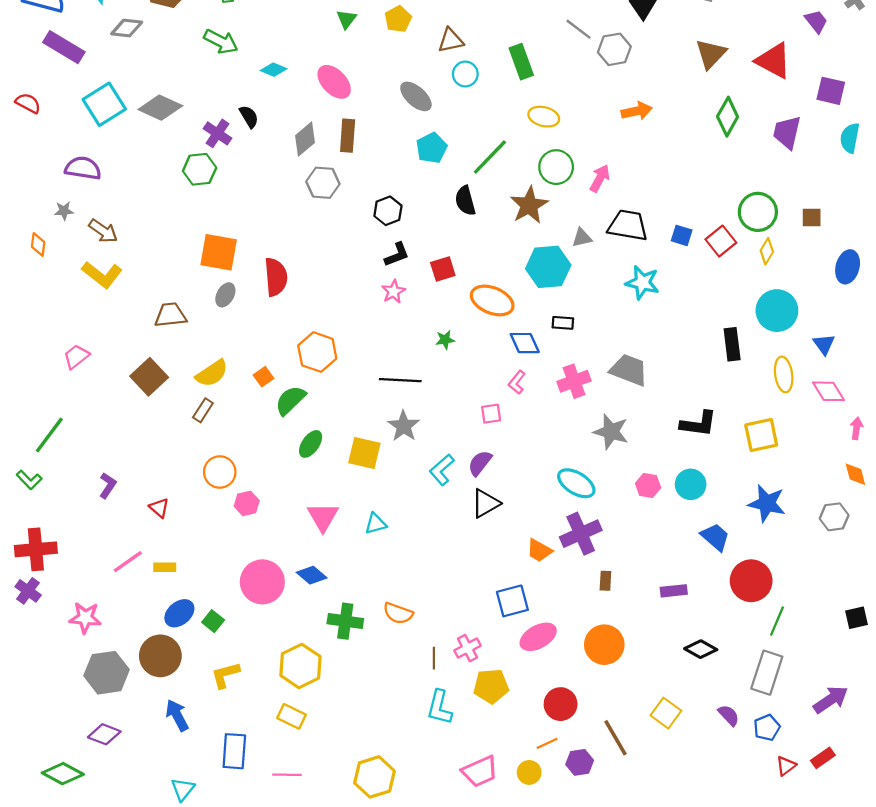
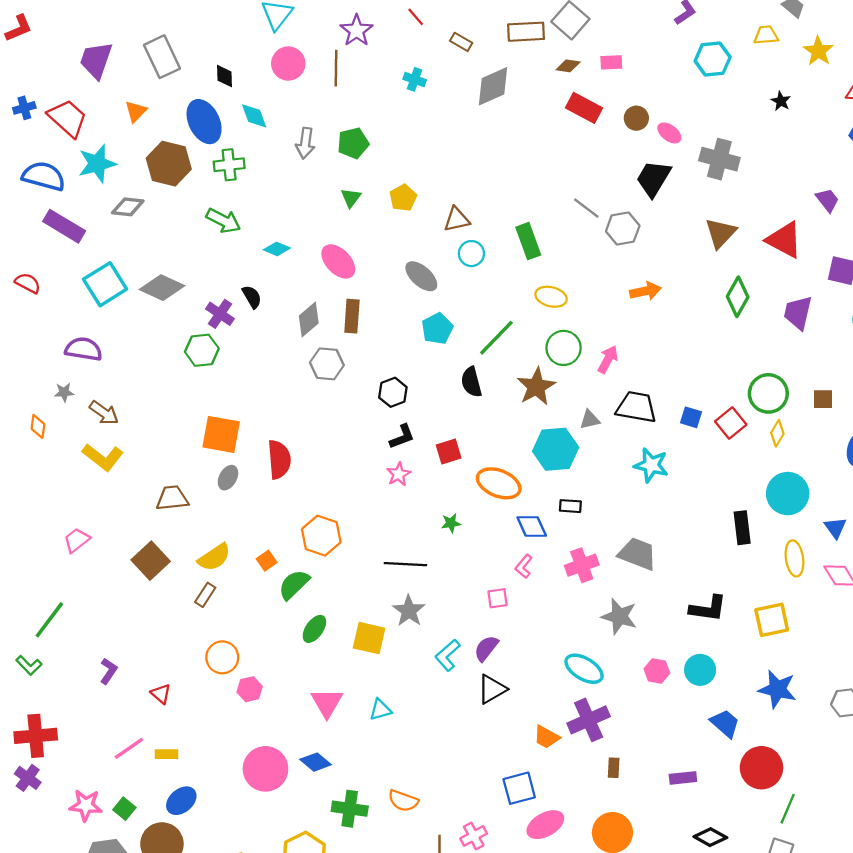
green square: (213, 621) -> (124, 809), moved

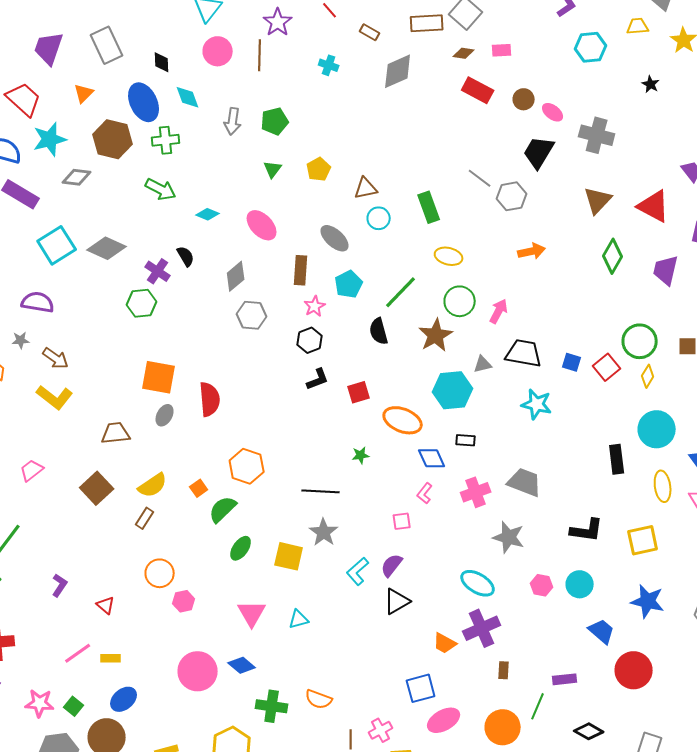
brown rectangle: (352, 316) -> (301, 270), moved
pink star: (399, 474) -> (315, 306), moved
green line: (788, 809) -> (538, 706), moved

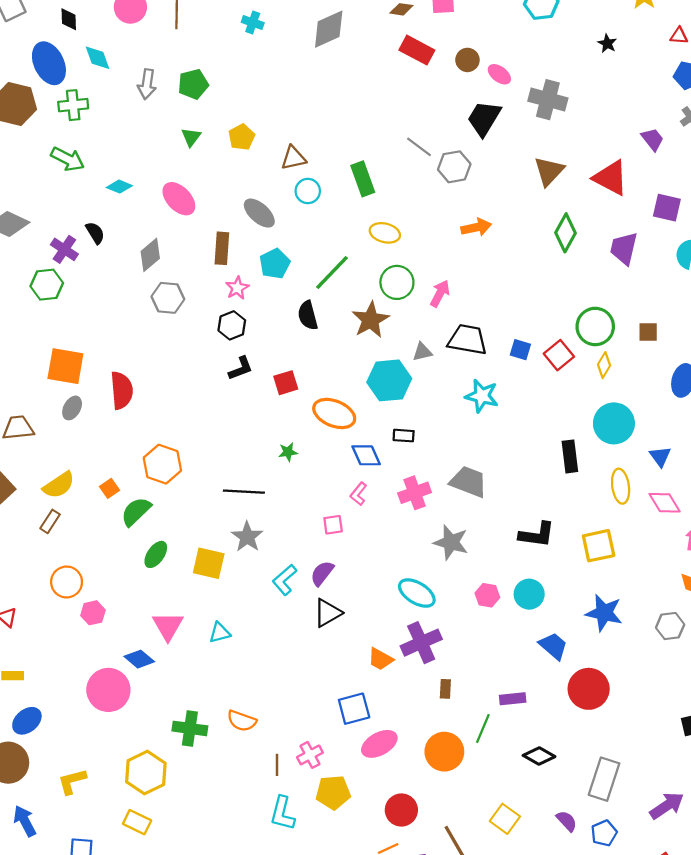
blue diamond: (242, 665) -> (139, 659), moved

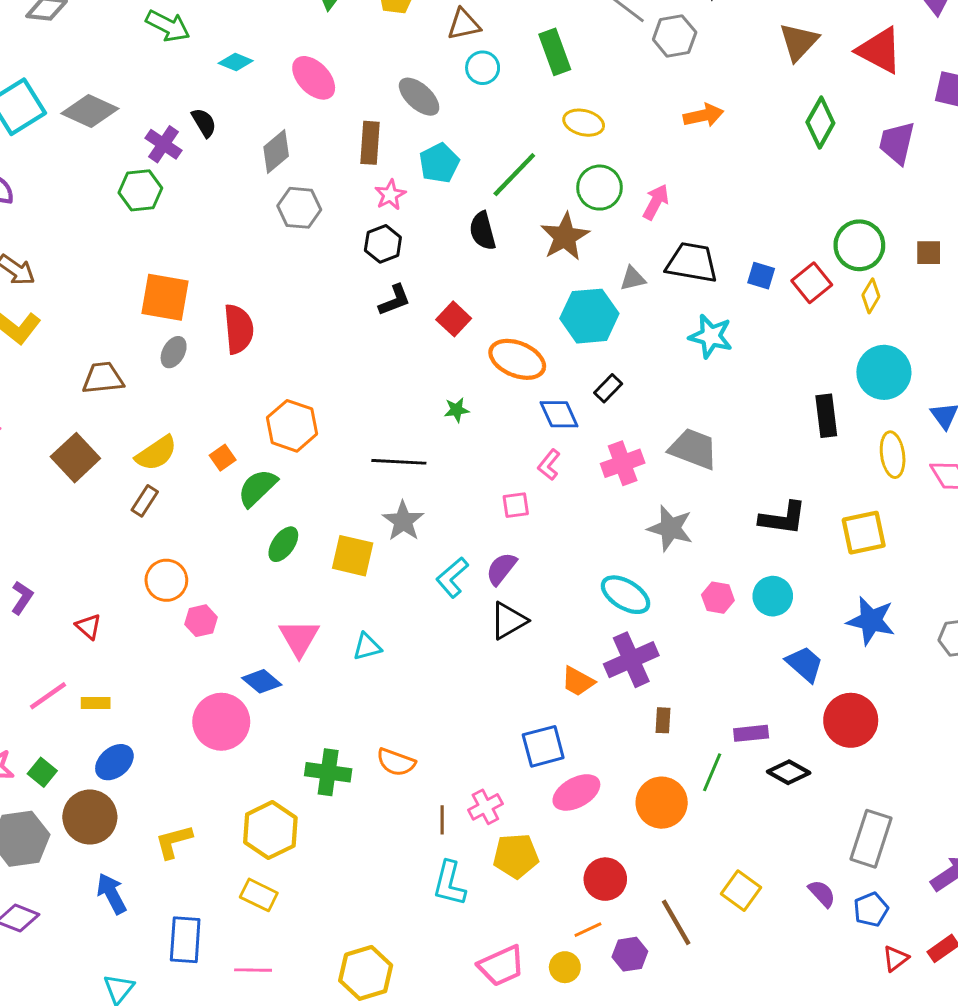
red square: (286, 383) -> (454, 319), turned -30
black rectangle: (404, 436) -> (608, 388), turned -50
black diamond: (539, 756) -> (789, 772), moved

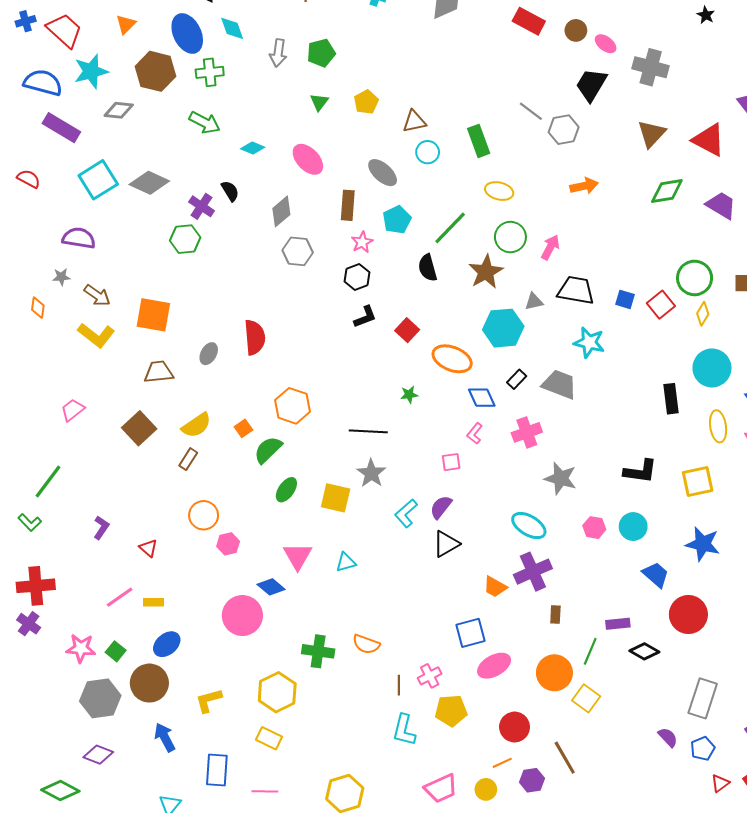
green diamond: (820, 123) -> (667, 191), turned 52
purple trapezoid: (897, 143) -> (721, 205), turned 108
orange square: (165, 297) -> (153, 315), moved
gray trapezoid: (693, 449) -> (560, 384), moved
yellow square: (741, 891) -> (586, 698), moved

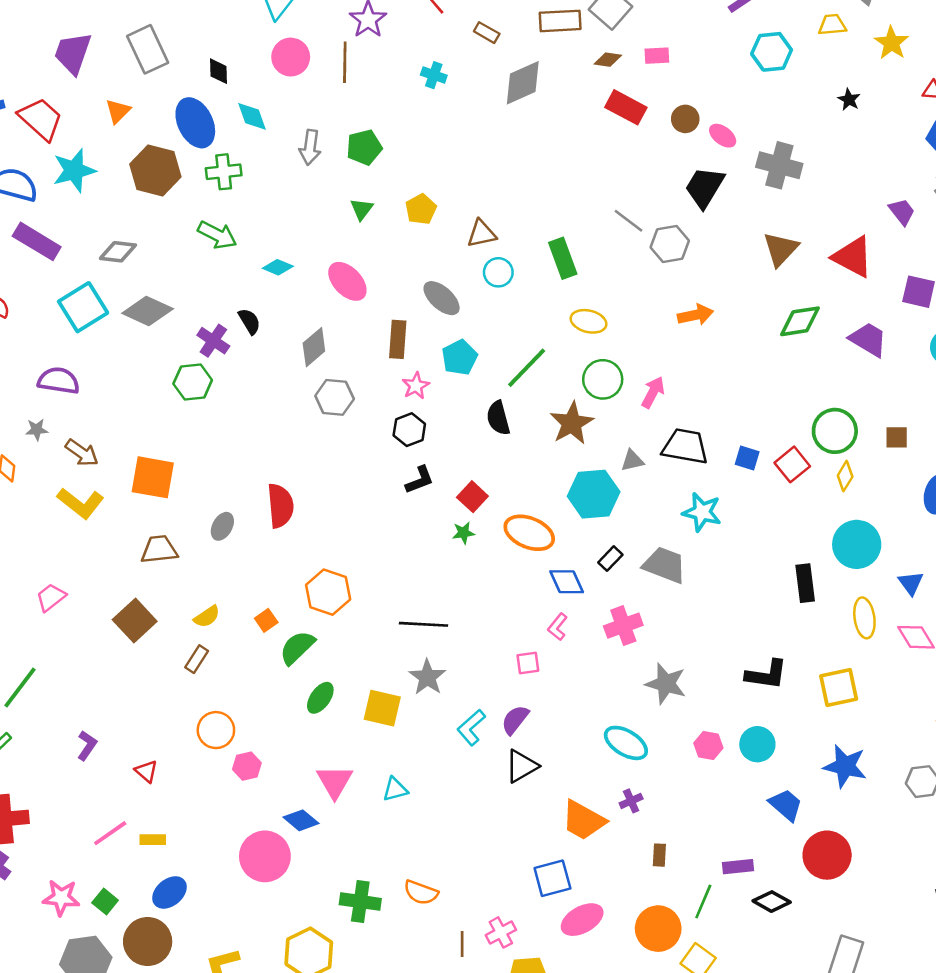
gray diamond: (119, 110) -> (118, 252), moved
green star: (409, 395) -> (463, 533), moved
yellow semicircle: (196, 425) -> (207, 617), size x0.7
purple cross: (533, 572) -> (631, 801), size x0.5
orange trapezoid: (495, 587) -> (583, 820), size x1.5

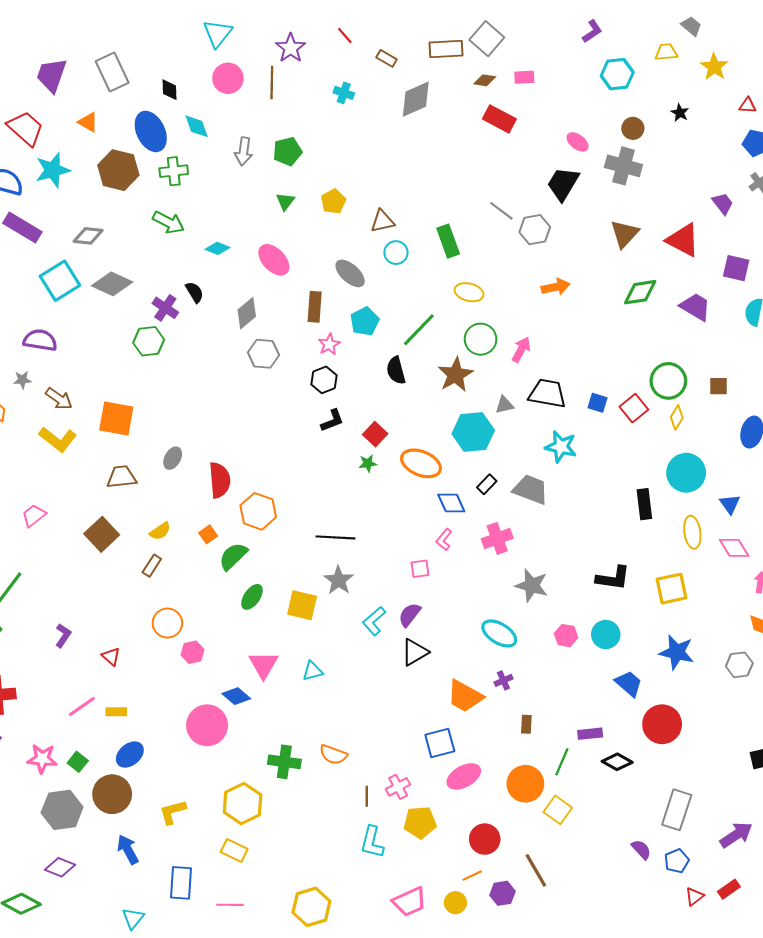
orange triangle: (118, 111) -> (88, 122), turned -45
brown circle: (685, 119) -> (633, 128), moved
red semicircle: (280, 506) -> (220, 480), moved

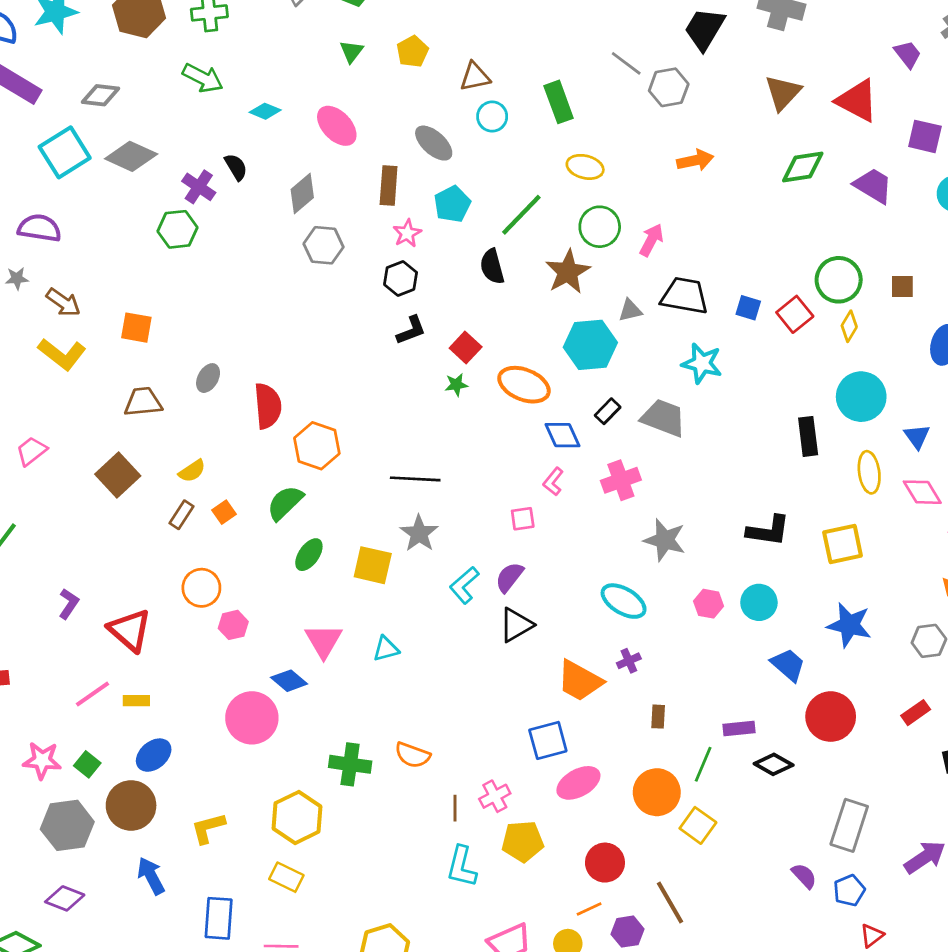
orange square: (116, 418) -> (136, 328), size x0.7
orange square: (208, 534) -> (224, 512), moved
red triangle: (111, 656) -> (130, 630), size x1.8
red rectangle: (729, 889) -> (916, 713), moved

